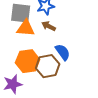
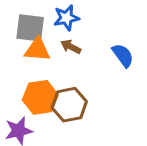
blue semicircle: (63, 52) -> (123, 55), moved

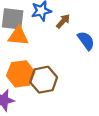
brown arrow: (71, 47) -> (63, 21), moved, turned 105

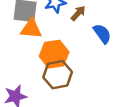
orange hexagon: (21, 74) -> (54, 54), moved

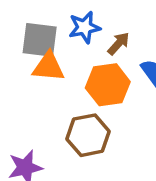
orange hexagon: (54, 54) -> (108, 85), moved

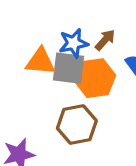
blue star: (84, 27) -> (74, 43), moved
gray square: (40, 40) -> (69, 68), moved

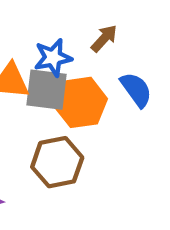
brown arrow: (105, 40) -> (104, 38), moved

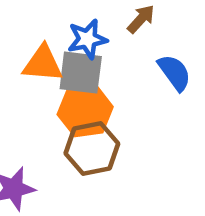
orange hexagon: (81, 102) -> (85, 111), moved

